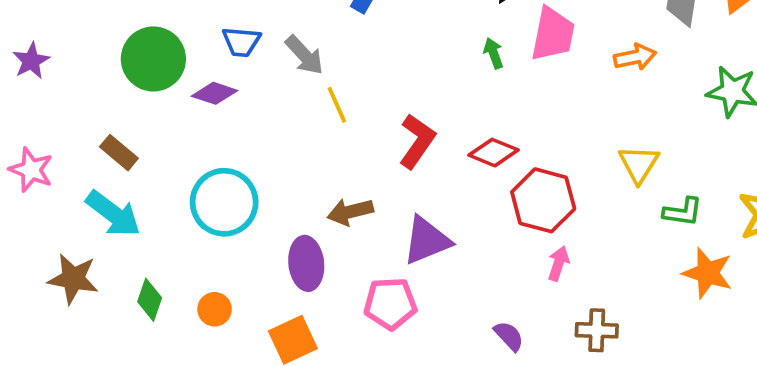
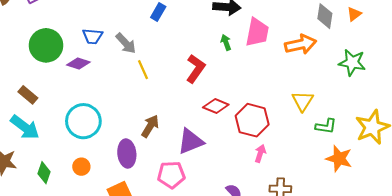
orange arrow: (635, 57) -> (301, 44), size x1.4
red L-shape: (417, 141) -> (196, 69), moved
red diamond: (494, 153) -> (216, 106), moved
brown arrow: (350, 212) -> (150, 126), turned 135
orange circle: (215, 309) -> (81, 167), moved

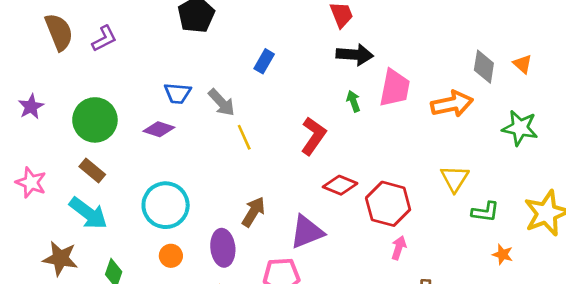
orange triangle: (354, 14) -> (523, 64), turned -42
green circle: (46, 45) -> (95, 120), moved
orange star: (339, 159) -> (503, 254), size x0.6
orange circle: (81, 167) -> (171, 256), moved

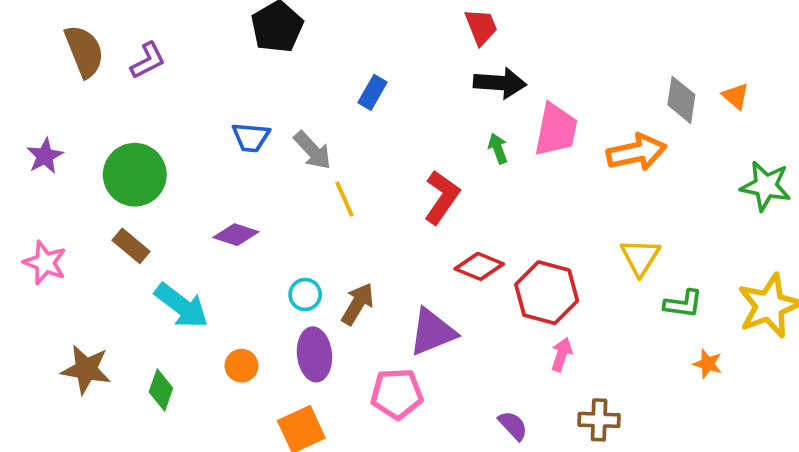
green star: (520, 128) -> (766, 186), moved
purple diamond: (159, 129) -> (236, 235), moved
cyan circle: (166, 205) -> (305, 295), moved, size x0.5
cyan arrow: (88, 213) -> (182, 306), moved

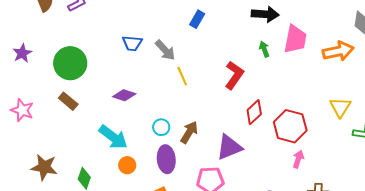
red diamond: (479, 266) -> (254, 112), turned -65
cyan arrow: (182, 306) -> (113, 137), moved

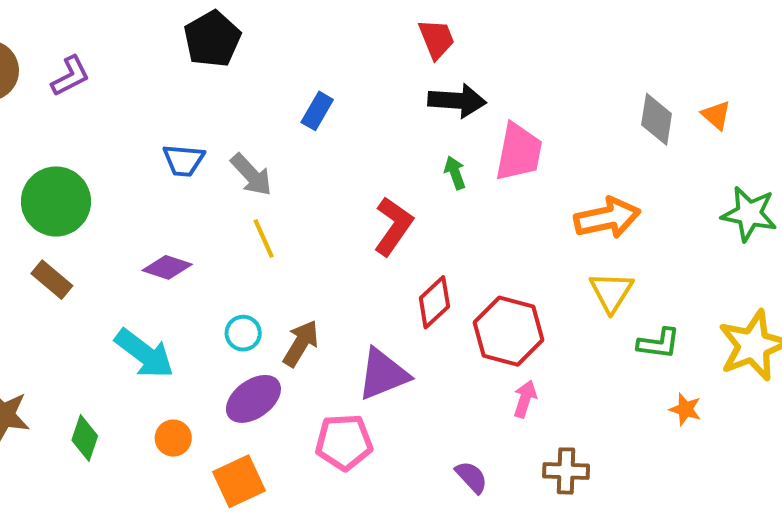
orange arrow: (338, 51) -> (607, 218), moved
yellow line: (182, 76) -> (264, 239), moved
purple ellipse: (166, 159) -> (253, 399), turned 60
orange circle: (127, 165) -> (173, 438), moved

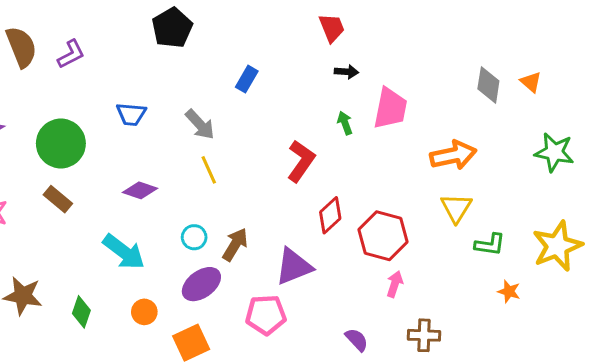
black arrow: (457, 101) -> (346, 72), size x0.6
blue trapezoid: (184, 160) -> (131, 114), moved

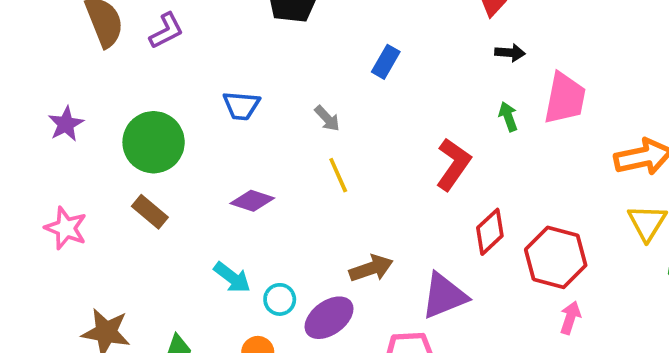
gray arrow: (200, 124) -> (327, 118), size x0.7
cyan circle: (194, 237) -> (280, 299), moved
brown arrow: (235, 245) -> (371, 268), turned 40
cyan arrow: (124, 252) -> (232, 277), size x0.7

